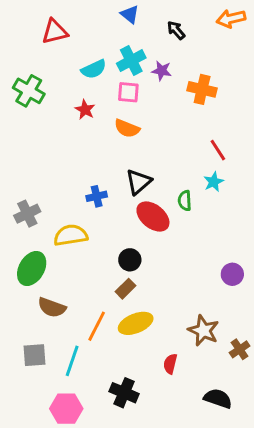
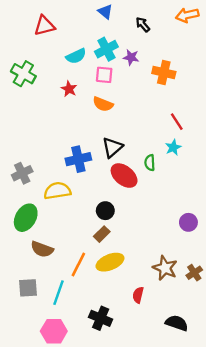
blue cross: (97, 196) -> (78, 159), size x1.5
brown cross: (240, 349) -> (194, 273), moved

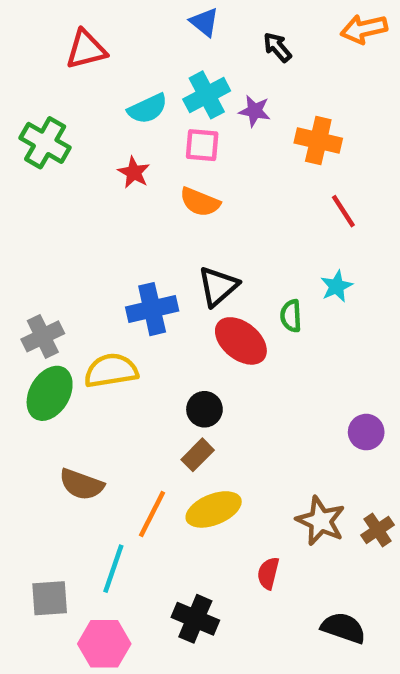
red line: (177, 122) -> (343, 211), moved
green ellipse: (26, 218) -> (50, 393), moved
gray square: (28, 288) -> (50, 598), moved

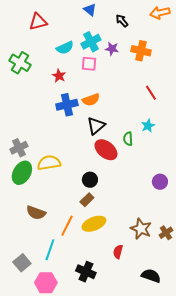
orange cross: (318, 141) -> (141, 51), moved
orange semicircle: (200, 202) -> (91, 100), moved, turned -42
blue cross: (152, 309) -> (67, 105), moved
purple circle: (366, 432) -> (160, 182), moved
gray square: (50, 598) -> (22, 263), turned -36

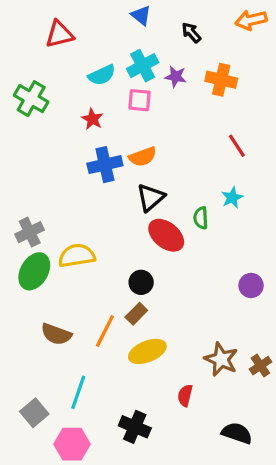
orange line: (67, 226) -> (105, 331), moved

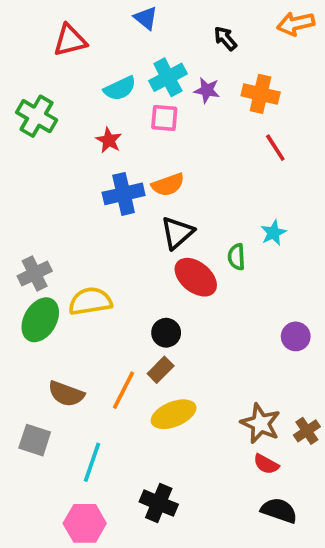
blue triangle: (141, 15) -> (146, 18), moved
red line: (237, 146) -> (275, 148), moved
red semicircle: (185, 395) -> (266, 464), moved, turned -75
gray square: (34, 413) -> (35, 440), moved, turned -32

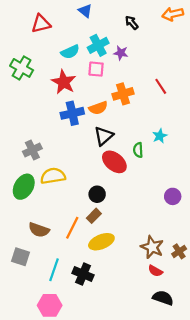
orange cross: (261, 94) -> (123, 94), moved, turned -30
red star: (109, 140) -> (64, 82), size x1.6
gray cross: (35, 274) -> (32, 150), moved
black cross: (159, 503) -> (83, 274), moved

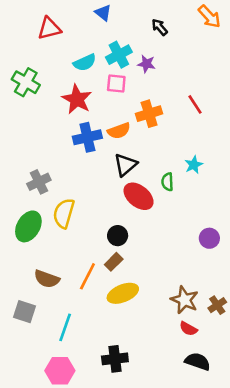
orange arrow: (173, 14) -> (209, 17), turned -120
yellow semicircle: (53, 176) -> (64, 213), turned -65
black cross: (83, 274) -> (115, 359), moved, turned -30

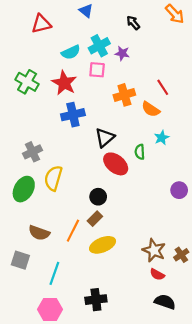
green cross: (26, 82) -> (27, 82), moved
orange semicircle: (119, 131) -> (151, 109), moved, turned 54
purple circle: (209, 238) -> (179, 190), moved

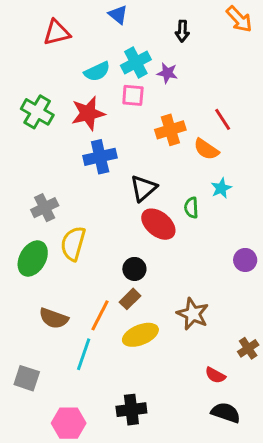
black arrow: (133, 23) -> (182, 31), turned -136
red star: (64, 83) -> (88, 113), turned 30
brown star: (154, 250) -> (193, 314), moved
gray square: (20, 260) -> (27, 378), moved
cyan line: (54, 273) -> (84, 354), moved

